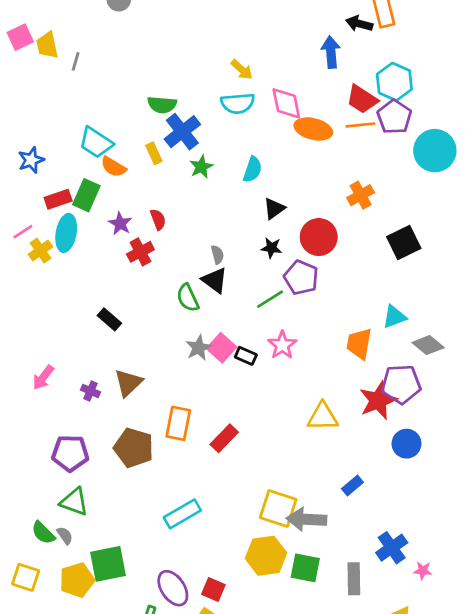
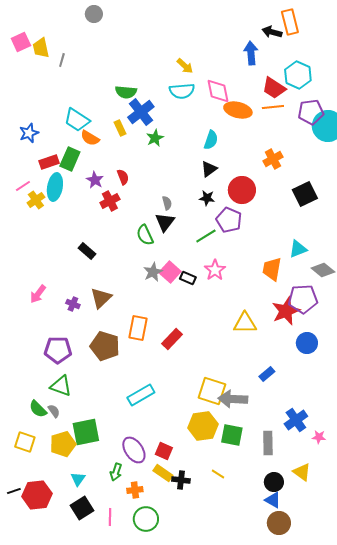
purple pentagon: (394, 117) -> (311, 112), moved, turned 30
cyan semicircle: (253, 169) -> (211, 140), moved
black triangle: (215, 280) -> (165, 222), turned 30

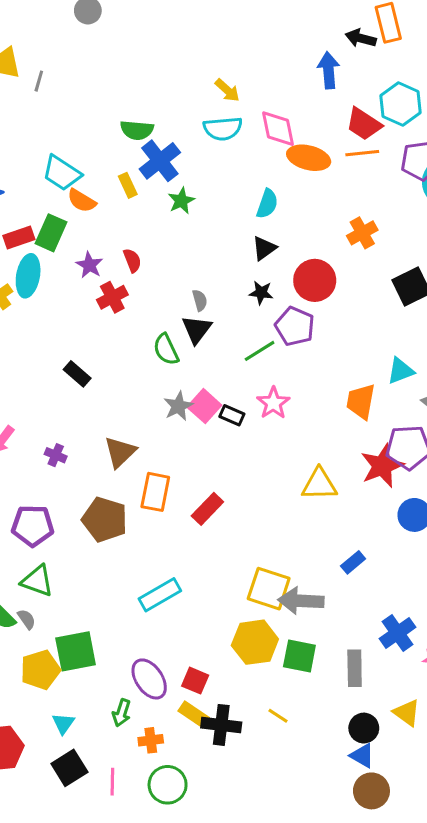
brown triangle: (101, 298) -> (120, 452), moved
black cross: (181, 480) -> (221, 725), size x1.4

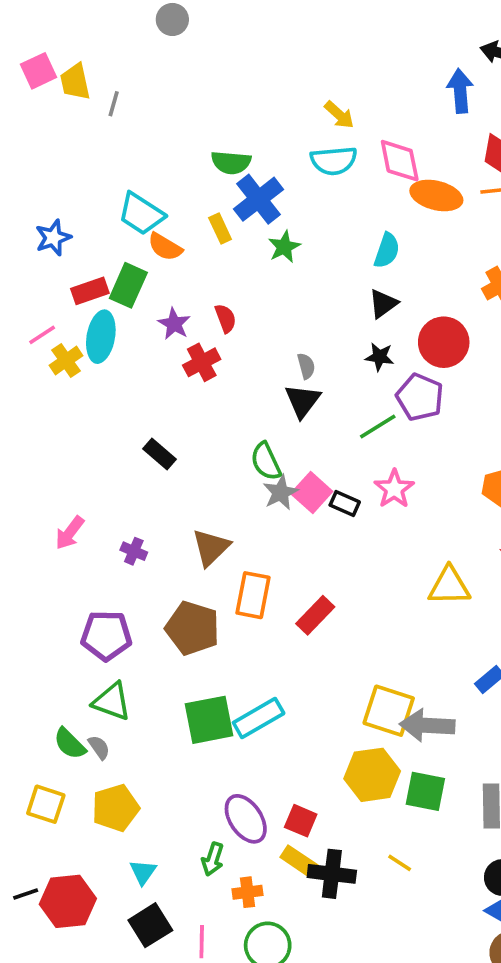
green semicircle: (166, 349) -> (266, 461), moved
green square: (76, 651) -> (209, 720), moved

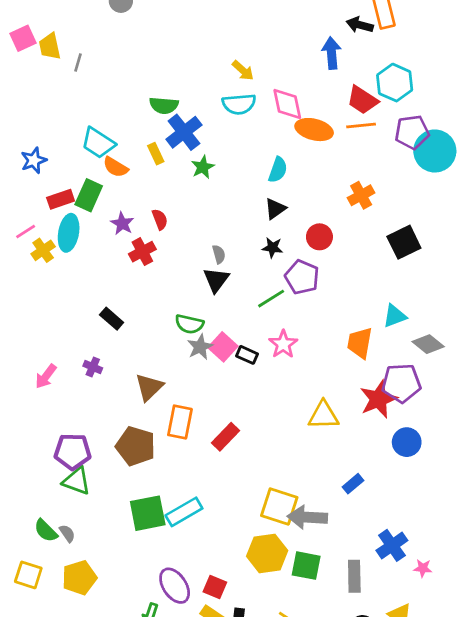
red circle: (444, 342) -> (319, 237), size x0.7
green semicircle: (266, 461) -> (189, 324), turned -52
purple cross: (134, 551) -> (93, 367), moved
green triangle: (112, 702) -> (77, 481), moved

